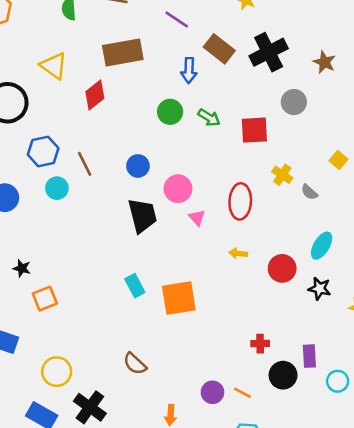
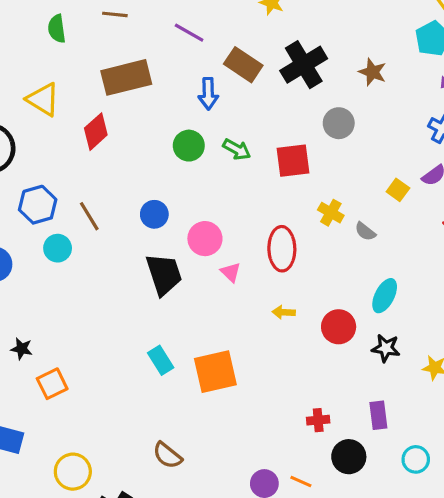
purple rectangle: (309, 356) -> (378, 415), moved

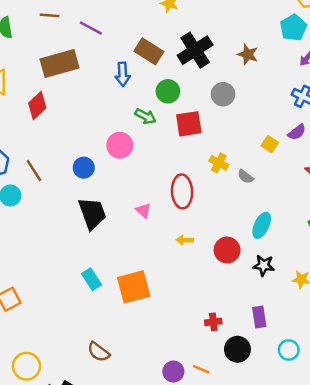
purple line: (189, 33) -> (91, 28), moved
green circle: (189, 146) -> (168, 91), moved
pink circle: (205, 239) -> (120, 145), moved

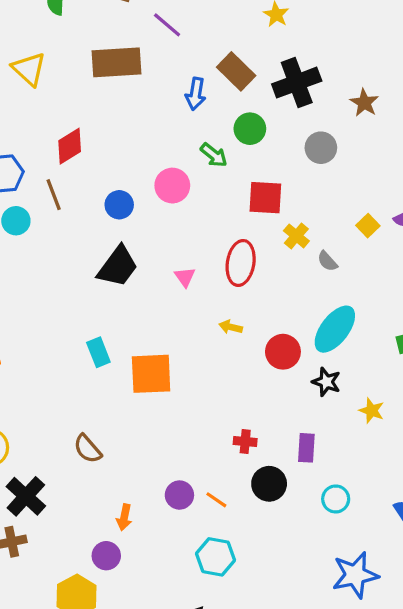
red diamond: (37, 106) -> (70, 146), moved
red square: (189, 124) -> (265, 198), moved
black trapezoid: (92, 213) -> (118, 267), turned 44
cyan ellipse: (262, 225) -> (335, 329), size x1.4

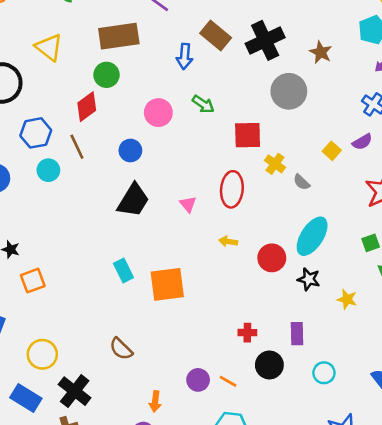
green circle: (250, 129) -> (107, 75), moved
gray circle: (321, 148) -> (289, 91), size x1.4
pink circle: (172, 186) -> (158, 113), moved

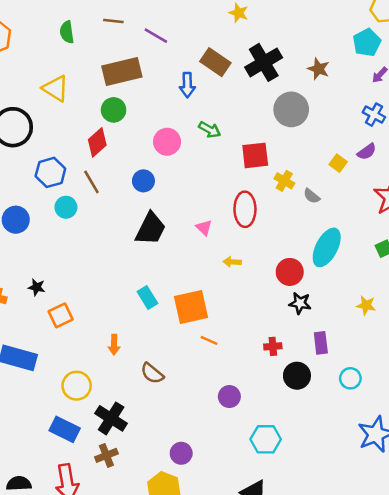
yellow arrow: (228, 241) -> (232, 262), moved
black star: (309, 279) -> (300, 303), moved
orange line: (228, 381) -> (209, 340), moved
orange arrow: (155, 401) -> (114, 345), moved

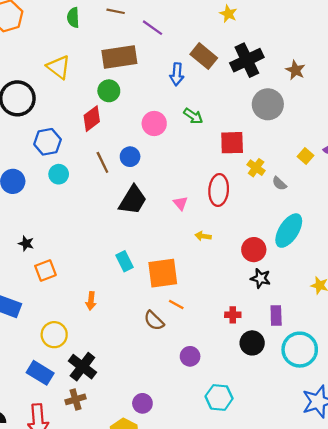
brown line: (91, 182) -> (102, 162), moved
brown semicircle: (152, 373) -> (154, 321), moved
cyan circle: (350, 378) -> (300, 350), size x1.8

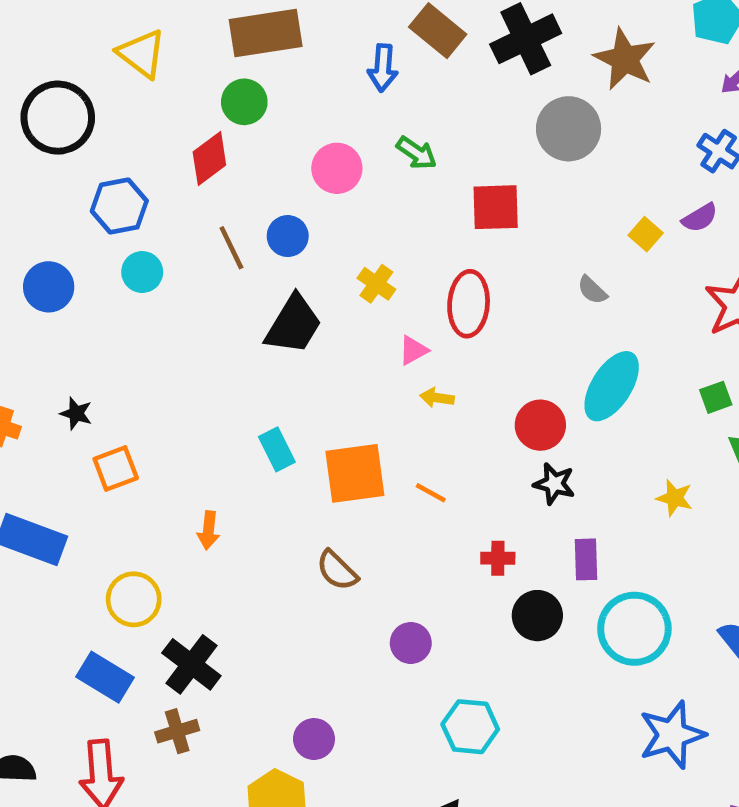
brown star: (295, 70) -> (625, 59), size x1.5
yellow cross: (256, 168) -> (376, 284), moved
pink triangle: (180, 203) -> (413, 350), moved, turned 42
orange line: (176, 304) -> (431, 493), moved

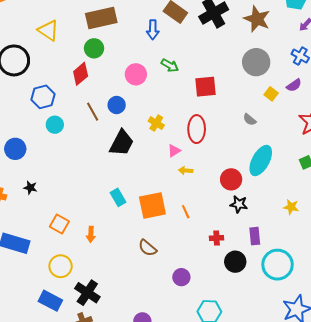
gray circle: (569, 129) -> (256, 62), moved
blue circle: (49, 287) -> (15, 149), moved
orange square: (116, 468) -> (59, 224), moved, turned -36
orange line: (431, 493) -> (186, 212), turned 40

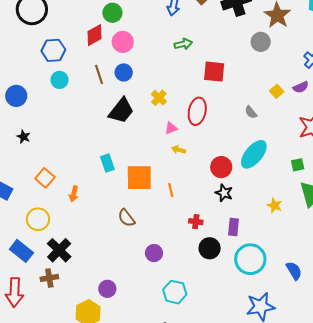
gray circle: (256, 62) -> (261, 42), moved, size x0.7
green arrow: (170, 65) -> (183, 44), turned -54
pink circle: (136, 74) -> (123, 42), moved

